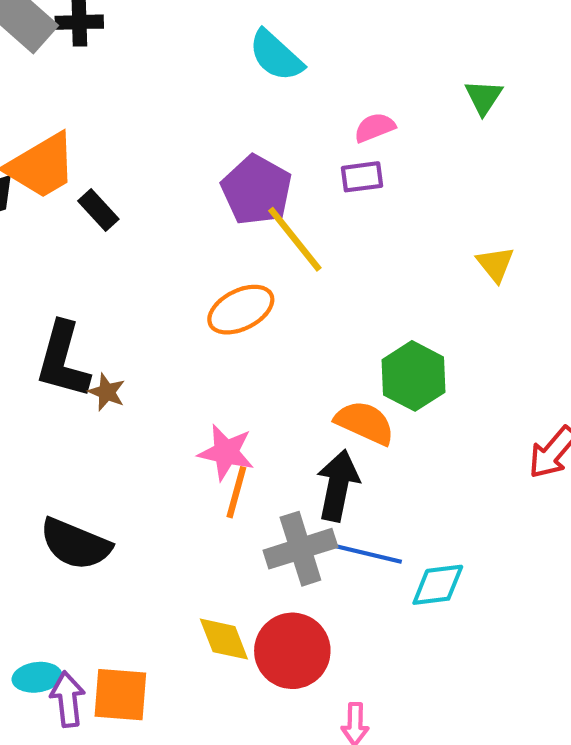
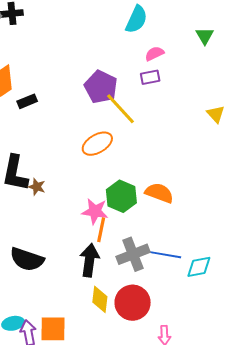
cyan semicircle: (276, 56) -> (136, 19), moved, turned -104
black rectangle: (98, 210) -> (27, 101), turned -66
green hexagon: (413, 376) -> (121, 196), moved
black arrow: (338, 485) -> (89, 260), moved
yellow diamond: (224, 639) -> (100, 299), turned 32

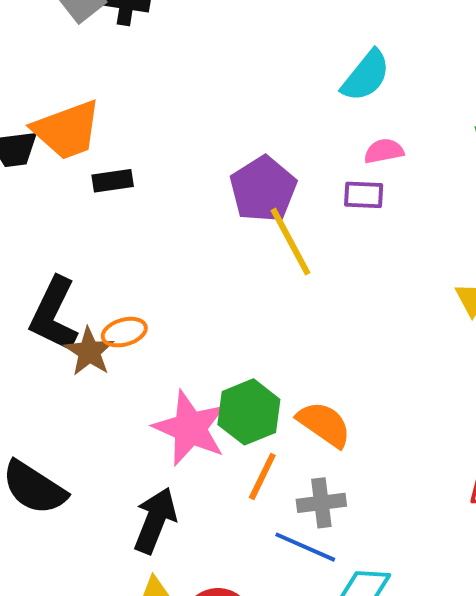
orange ellipse: (97, 144) -> (124, 332), moved, size x0.7
brown star: (37, 187) -> (89, 352), size x1.4
pink star: (95, 211) -> (190, 428), size x1.4
orange line: (101, 230) -> (262, 476), moved
gray cross: (133, 254) -> (321, 503), moved, size x0.7

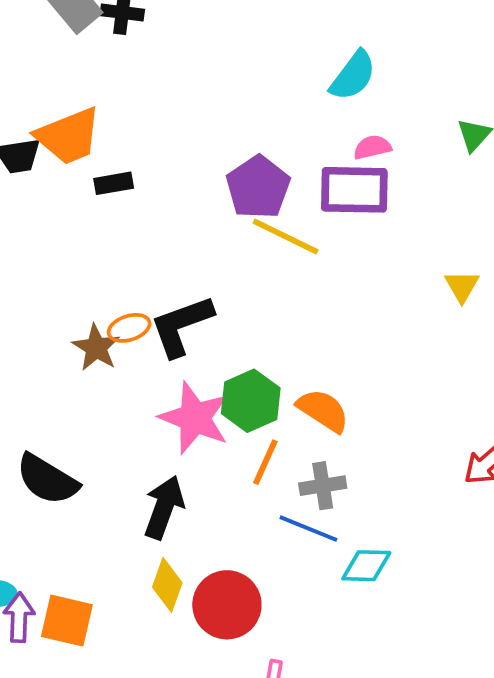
purple rectangle: (364, 195) -> (354, 190), size x1.8
yellow line: (290, 242) -> (286, 236), turned -34
black L-shape: (54, 314) -> (181, 326), moved, turned 46

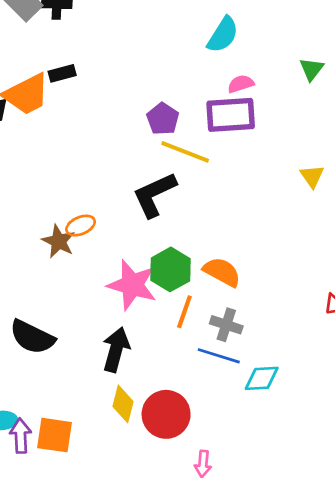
black rectangle: (114, 183) -> (62, 73), moved
purple pentagon: (258, 187) -> (163, 119), size x0.7
black L-shape: (181, 326) -> (154, 195), moved
gray cross: (323, 486) -> (226, 325), turned 32

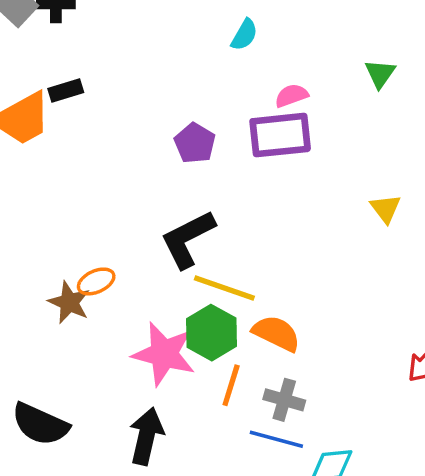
cyan semicircle: (223, 35) -> (244, 35), moved, size x0.7
yellow line: (185, 152) -> (224, 288), moved

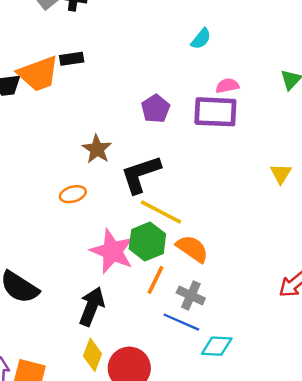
brown star: (69, 302) -> (97, 149), moved

